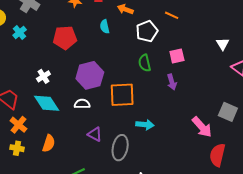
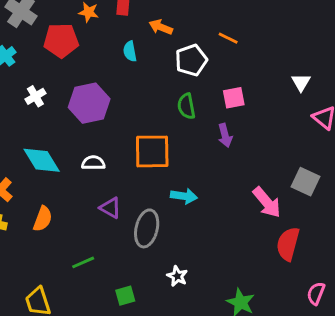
red pentagon: (65, 38) -> (61, 40), moved
purple hexagon: (90, 75) -> (89, 103), moved
white cross: (43, 76) -> (35, 96), moved

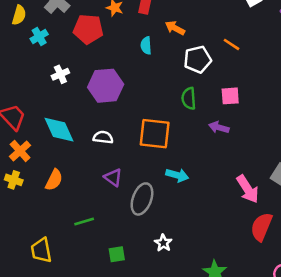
purple arrow: (225, 135) -> (219, 127), turned 114

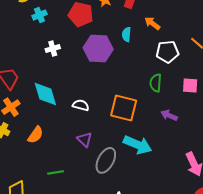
purple hexagon: (106, 86) -> (98, 48), moved
purple arrow: (219, 127) -> (169, 115), moved
cyan arrow: (177, 175) -> (138, 145), size x1.5

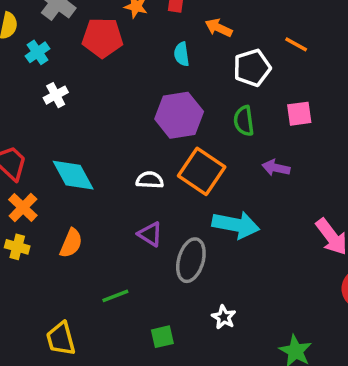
purple hexagon: (98, 48) -> (179, 115), moved
white cross: (53, 49) -> (56, 95), moved
white semicircle: (81, 105) -> (150, 180), moved
orange square: (124, 108) -> (202, 171), turned 32

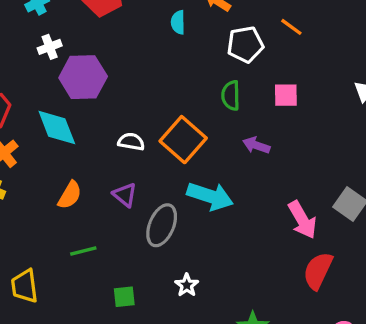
purple hexagon: (179, 115) -> (83, 77), moved
orange semicircle: (71, 243) -> (70, 195), moved

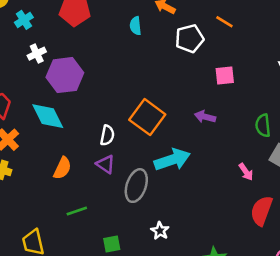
green semicircle: (231, 95) -> (263, 125), moved
white semicircle: (131, 142) -> (107, 135), moved, turned 96
cyan arrow: (210, 196) -> (172, 160), turned -32
pink arrow: (302, 220) -> (246, 172), size x0.6

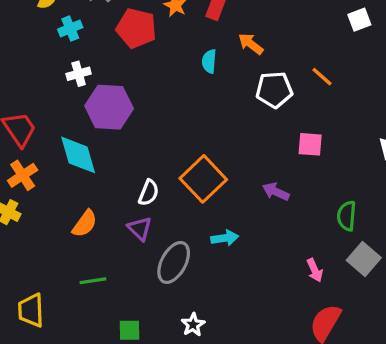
cyan arrow: (172, 160) -> (225, 238), size x0.6

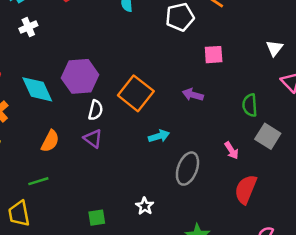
purple hexagon: (109, 107) -> (80, 76), moved
gray ellipse: (174, 262) -> (187, 169), moved
green line: (93, 281) -> (38, 181), moved

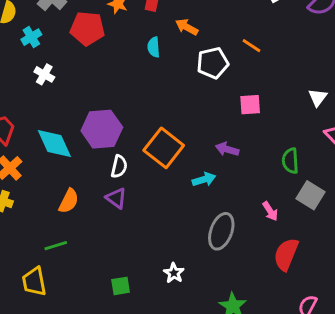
white cross: (28, 27) -> (44, 74), turned -36
cyan arrow: (159, 136) -> (204, 179), moved

